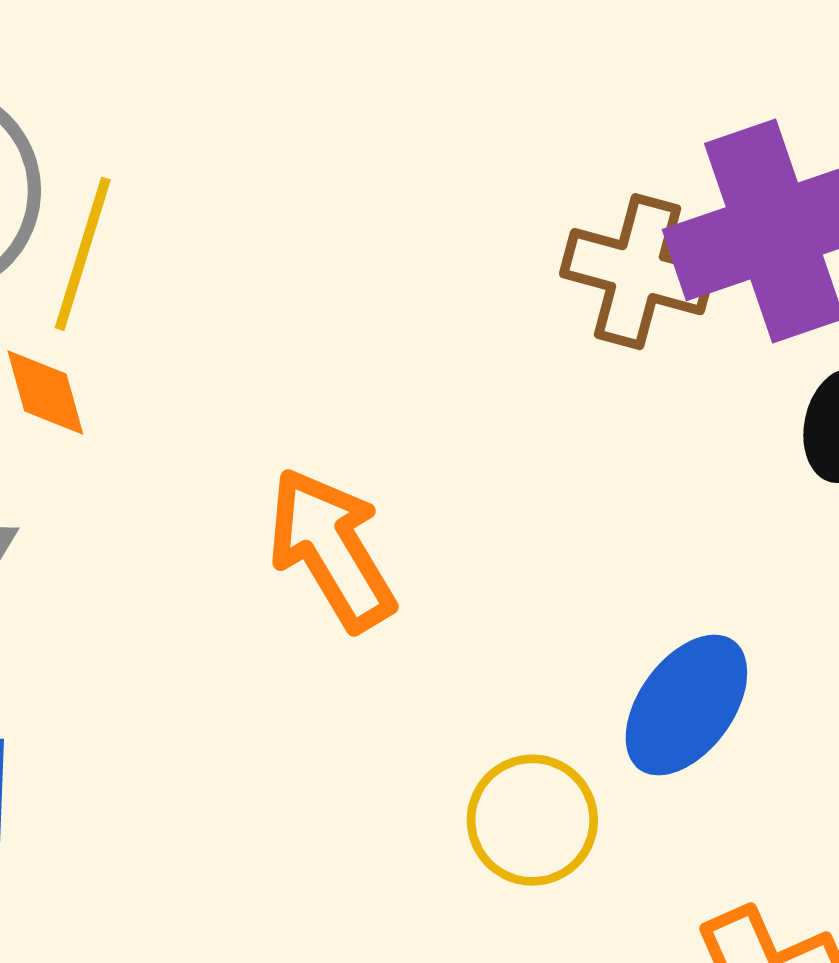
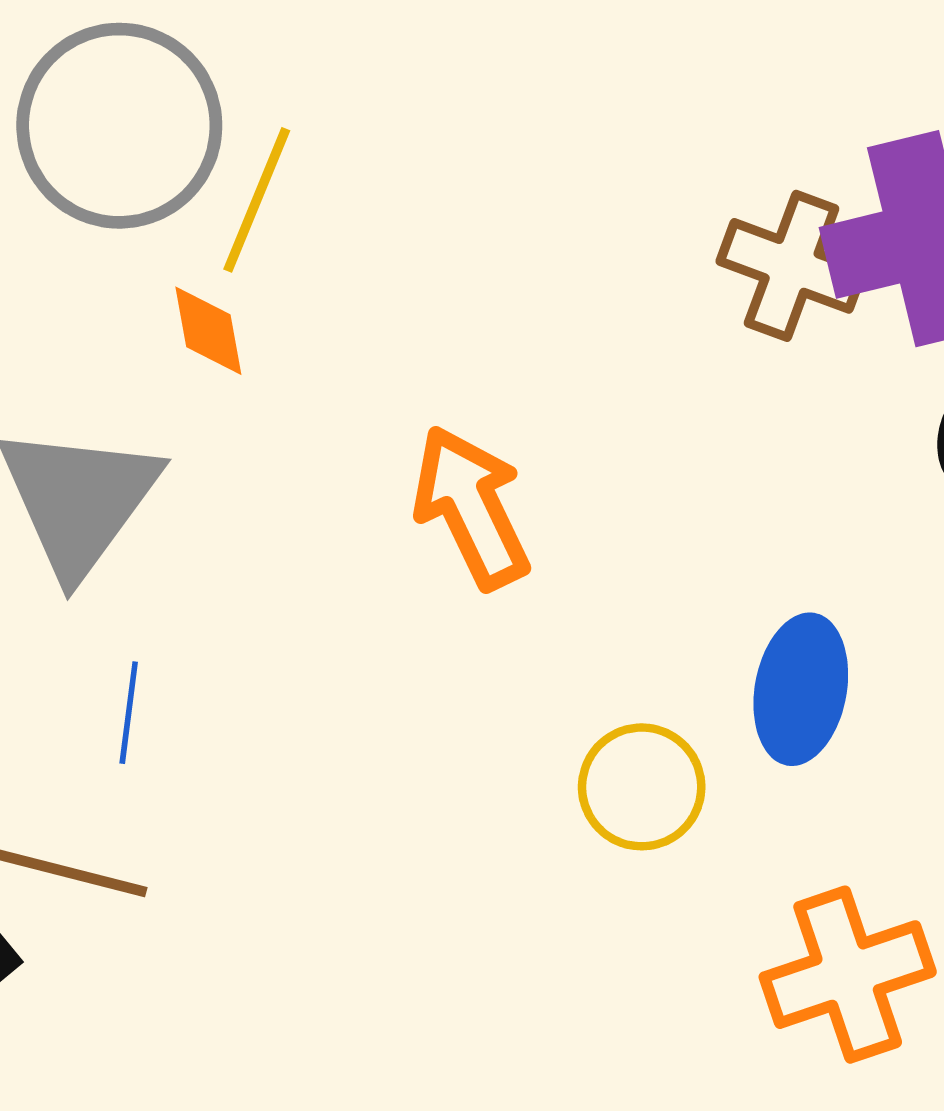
blue ellipse: (686, 705) -> (801, 689), turned -31

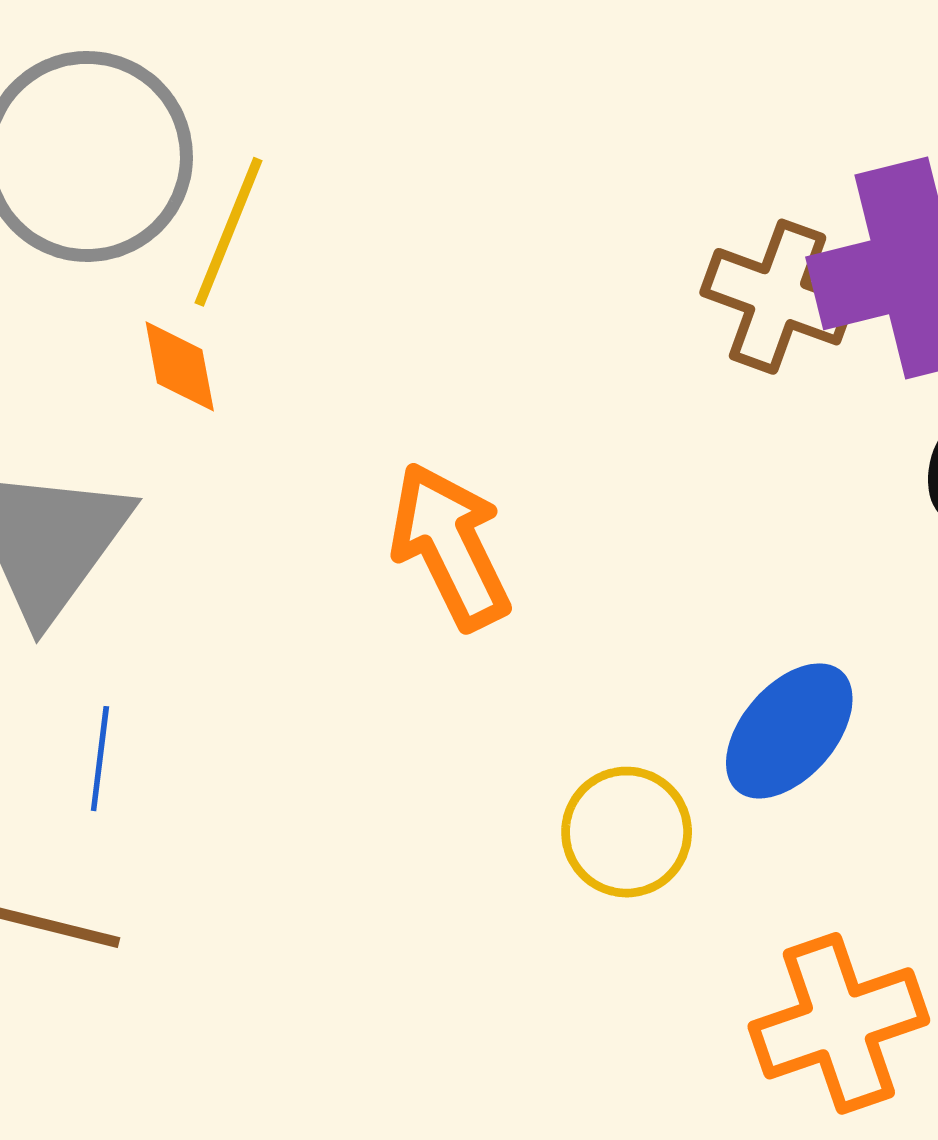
blue ellipse: (801, 689) -> (789, 731), turned 31

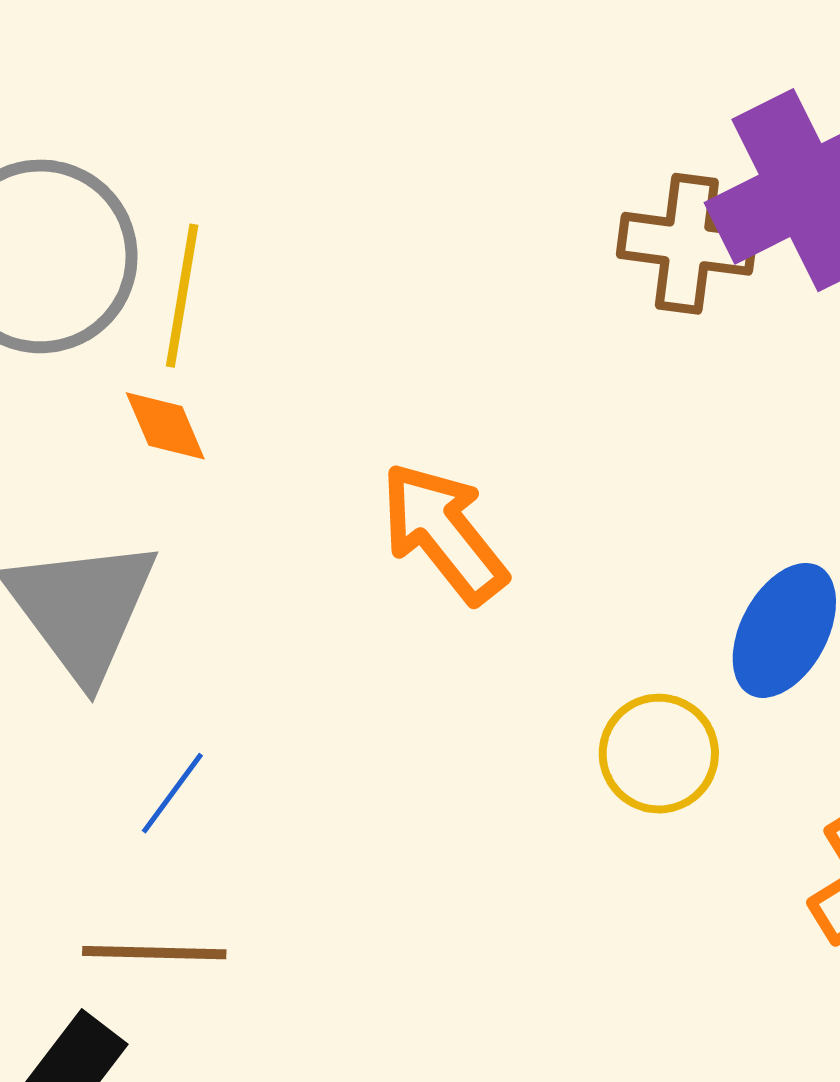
blue line: (100, 759) -> (172, 793), turned 42

